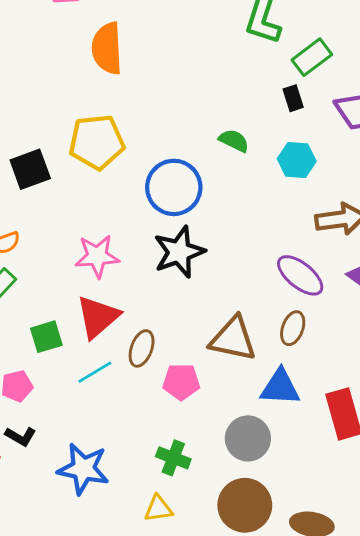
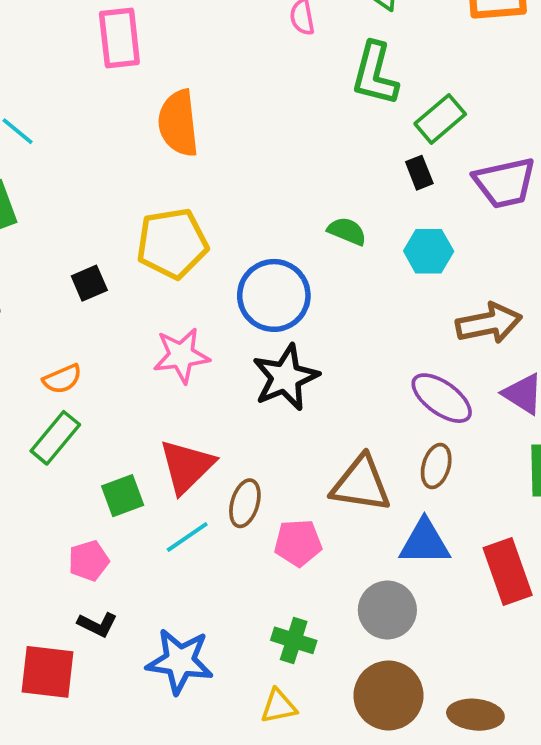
black square: (30, 169) -> (89, 283), size x0.7
pink star: (97, 256) -> (181, 355), moved

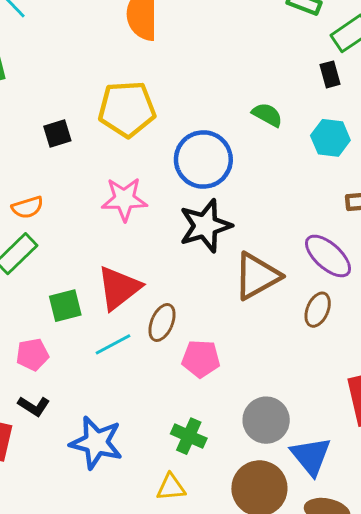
brown triangle: (361, 484) -> (257, 276), moved, turned -44
blue triangle: (425, 542) -> (311, 456), moved, turned 45

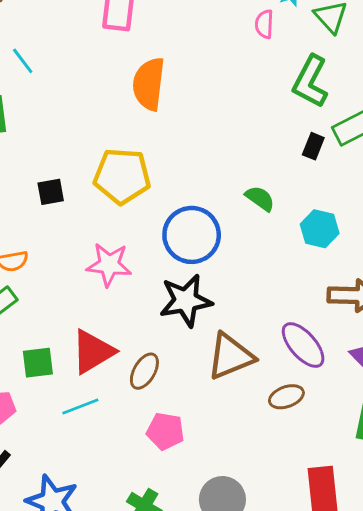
black rectangle: (330, 74) -> (313, 146), moved, turned 30
brown ellipse: (318, 310) -> (286, 397), turned 40
brown ellipse: (162, 323) -> (144, 371), moved

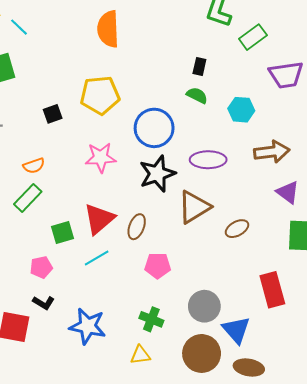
black rectangle: (313, 146) -> (199, 67), moved
purple ellipse: (303, 345) -> (208, 160), moved, turned -40

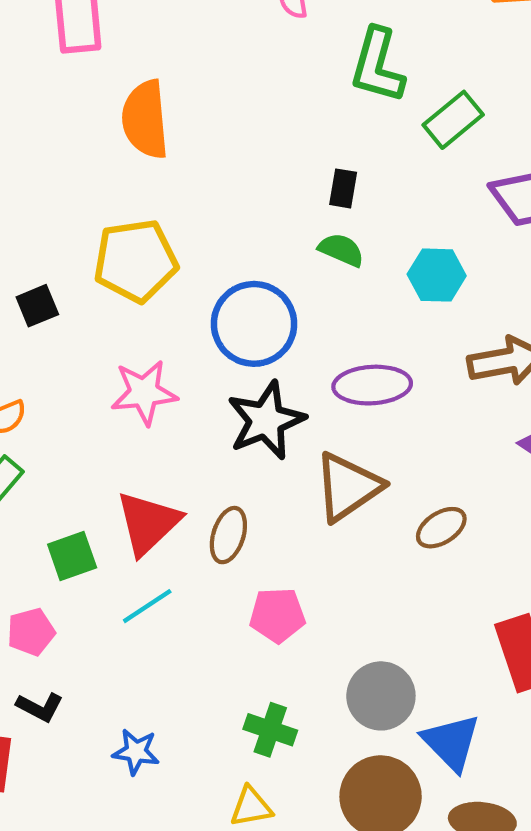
blue star: (88, 326) -> (136, 752), size x0.6

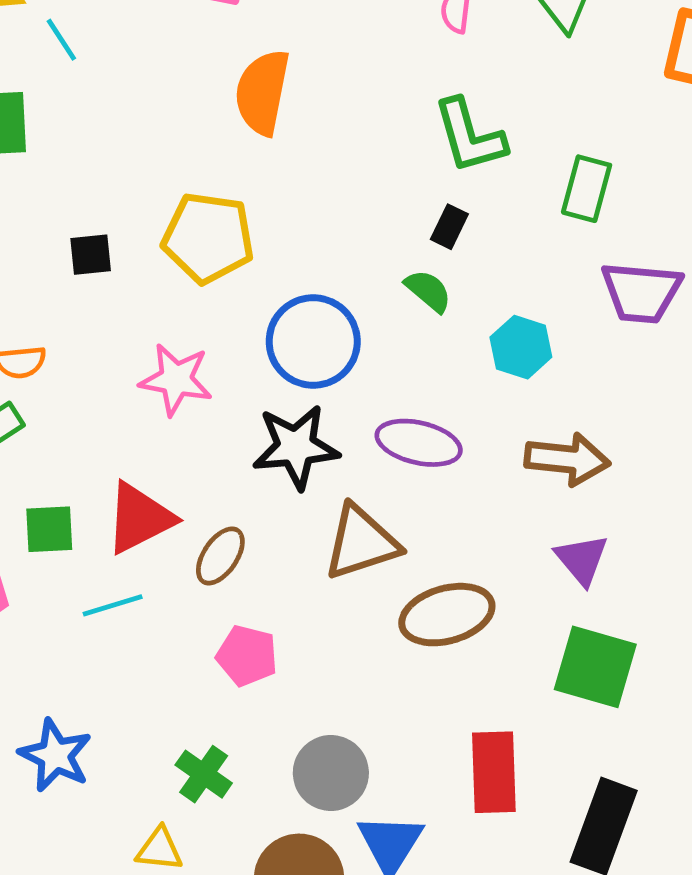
green L-shape: (377, 66) -> (469, 136), moved, turned -48
green rectangle: (453, 120) -> (587, 189), turned -52
brown ellipse: (441, 528) -> (447, 615), size x1.6
blue star: (136, 752) -> (55, 755), size x1.4

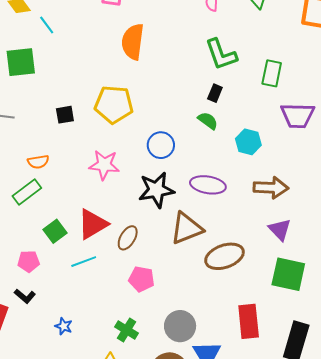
blue circle: (313, 341) -> (161, 145), size x0.7
green square: (49, 529) -> (55, 231), turned -30
blue star: (55, 755) -> (64, 326), size x0.6

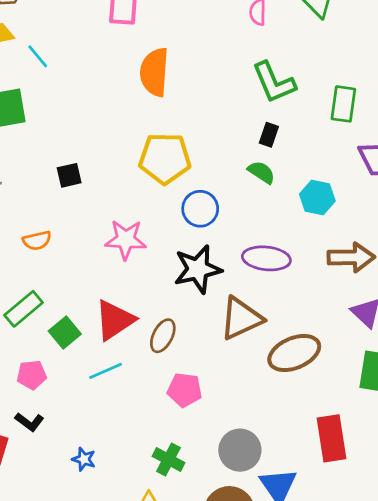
yellow pentagon: (114, 104) -> (165, 158), moved
green rectangle: (27, 192) -> (24, 309), moved

